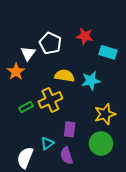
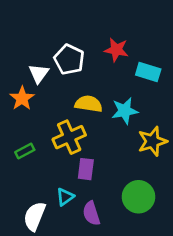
green rectangle: (26, 107) -> (25, 151), moved
yellow star: (105, 114) -> (152, 141), moved
purple rectangle: (70, 129) -> (86, 169), moved

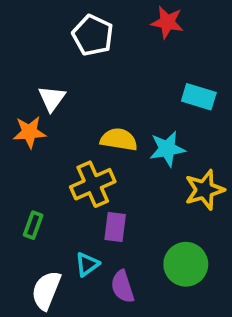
red star: (116, 50) -> (167, 22), moved
white pentagon: (69, 59) -> (93, 35), moved
orange star: (22, 98) -> (29, 132), turned 30
green rectangle: (25, 151) -> (33, 225), moved, turned -42

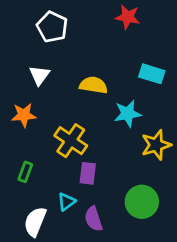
white pentagon: (93, 35) -> (52, 27), moved
orange star: (29, 132) -> (24, 115), moved
yellow semicircle: (119, 140) -> (93, 85), moved
yellow cross: (93, 184) -> (71, 141), turned -32

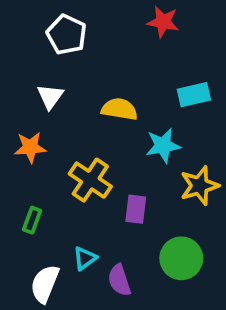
cyan rectangle: (152, 74) -> (194, 95), turned -30
purple rectangle: (88, 173) -> (136, 209), moved

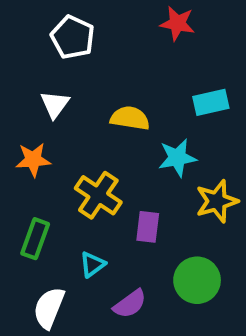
green rectangle: (32, 220) -> (35, 239), size x1.4
cyan triangle: (85, 258) -> (92, 264), moved
purple semicircle: (119, 280) -> (130, 304), turned -108

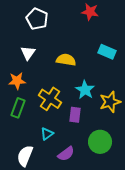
cyan rectangle: (211, 102) -> (107, 52), turned 36
cyan star: (177, 158) -> (85, 90), moved, turned -30
green rectangle: (35, 239) -> (18, 108), moved

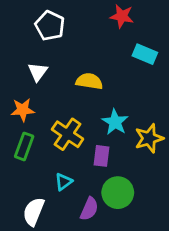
cyan rectangle: (107, 52) -> (145, 54), moved
green circle: (100, 142) -> (118, 193), moved
purple semicircle: (66, 154) -> (89, 209), turned -30

